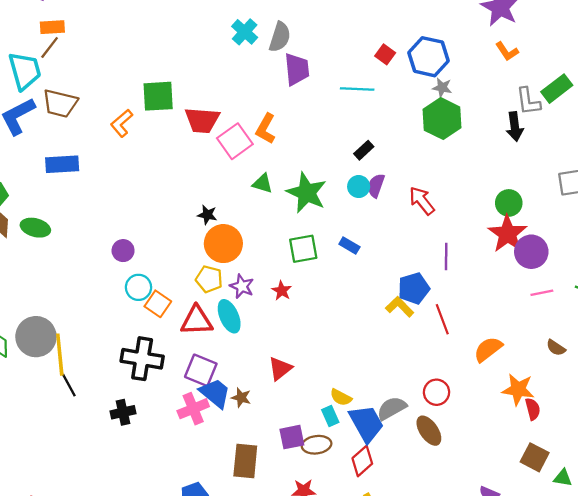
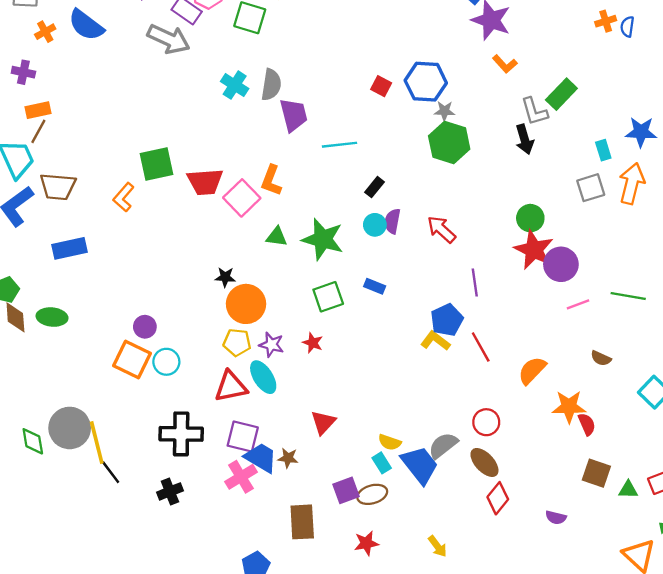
cyan line: (357, 89) -> (339, 145), moved
orange square: (158, 304) -> (132, 360), moved, size x1.4
red diamond: (362, 461) -> (498, 498), moved

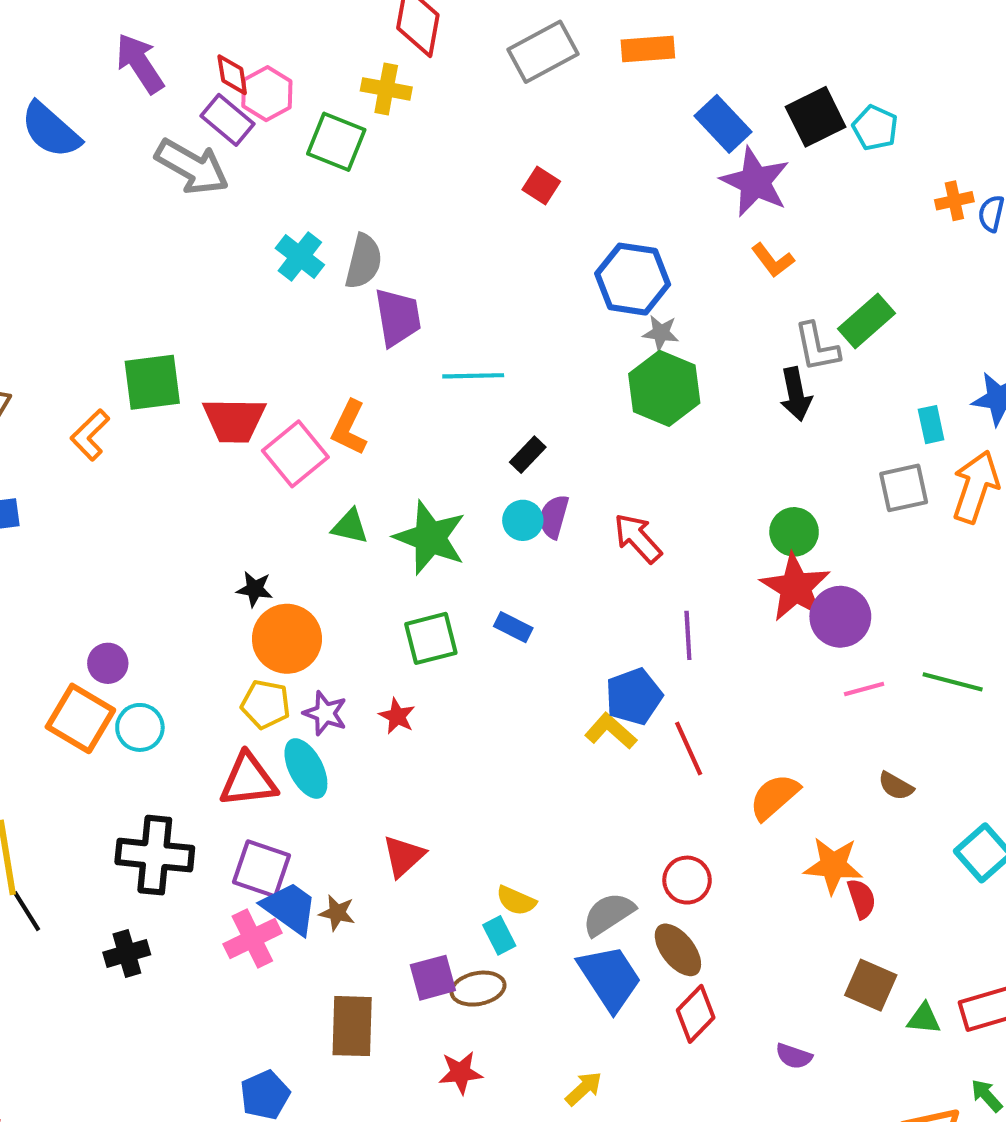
red square: (381, 86) -> (541, 185), moved
blue trapezoid: (420, 465) -> (610, 978), moved
yellow arrow: (437, 546) -> (584, 1089), turned -100

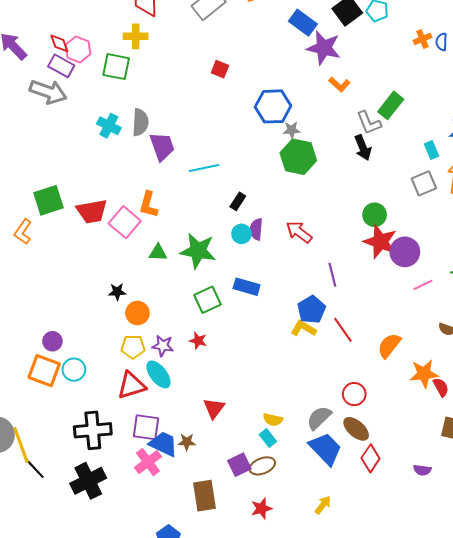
blue rectangle: (513, 627) -> (247, 287), size x1.4
orange circle: (287, 639) -> (137, 313), size x0.7
black cross: (127, 953) -> (88, 481), size x1.6

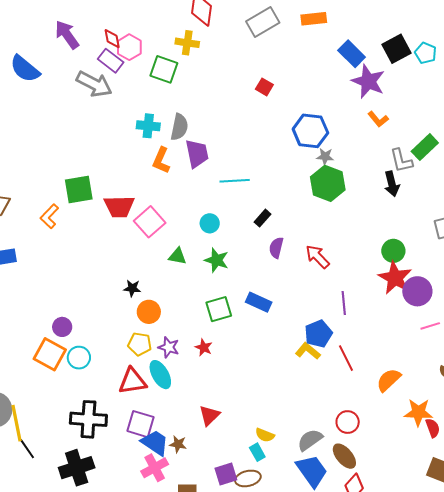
cyan cross: (109, 126) -> (148, 126), turned -30
orange L-shape: (148, 205) -> (161, 160), moved
cyan circle: (241, 234) -> (210, 223), moved
green star: (198, 251) -> (217, 260), size x0.7
pink cross: (148, 462) -> (155, 468), moved

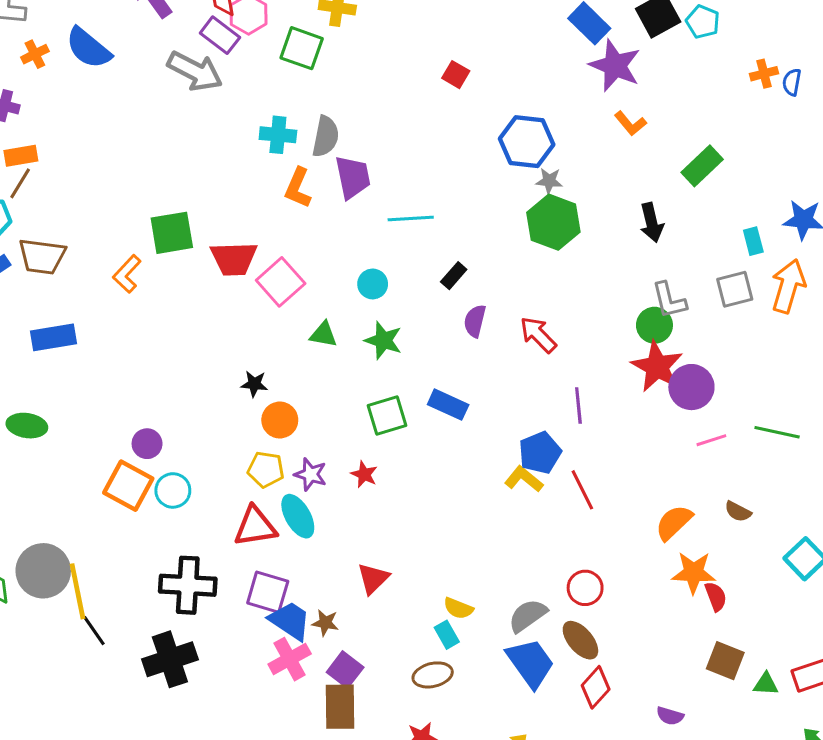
gray L-shape: (401, 161) -> (669, 300), moved
orange semicircle: (389, 380) -> (674, 523), moved
purple square: (226, 474) -> (345, 670), moved, turned -35

